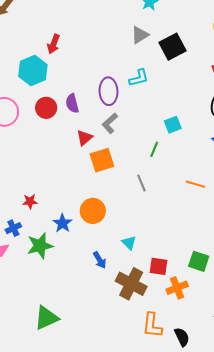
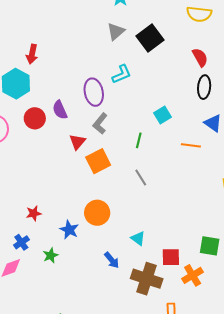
green line: (154, 149) -> (139, 140), moved
orange line: (195, 184) -> (191, 145), moved
green star: (40, 246) -> (51, 255), size x0.6

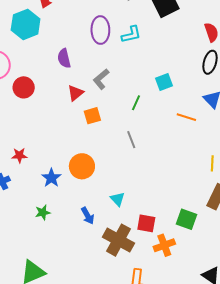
purple ellipse: (94, 92) -> (100, 30), moved
red circle: (35, 118) -> (24, 87), moved
orange square: (98, 161) -> (92, 116), size x0.7
green star: (51, 255) -> (43, 212), moved

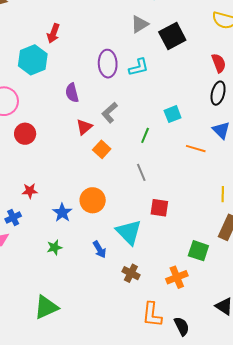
red circle: (24, 87) -> (25, 134), moved
orange square: (92, 116) -> (102, 149), turned -30
cyan triangle: (117, 199) -> (129, 232), size x1.8
red square: (146, 223) -> (159, 208), moved
brown cross: (119, 240) -> (131, 273), size x0.6

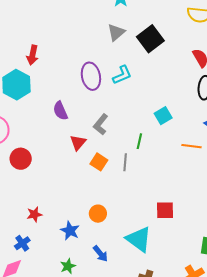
gray line: (141, 172) -> (125, 162), moved, turned 36
orange circle: (93, 200) -> (98, 214), size x0.7
blue arrow: (99, 249) -> (100, 254), moved

